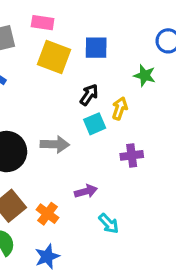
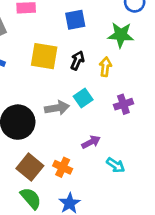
yellow square: (54, 57) -> (44, 56), moved
green star: (145, 76) -> (121, 35), size x1.4
cyan square: (95, 124) -> (83, 98), moved

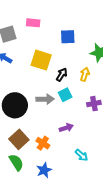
black arrow: (77, 60) -> (62, 75), moved
cyan arrow: (116, 165) -> (81, 155), moved

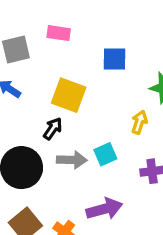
black arrow: (62, 75) -> (53, 129), moved
purple arrow: (66, 128) -> (104, 209), size x1.5

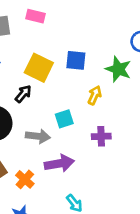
blue square: (115, 59) -> (76, 60), moved
gray arrow: (72, 160) -> (38, 136), moved

